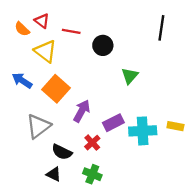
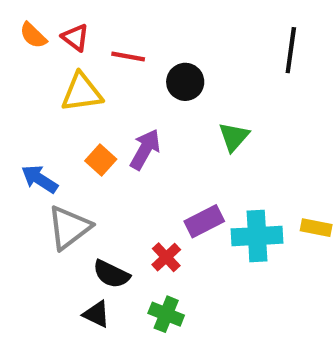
orange semicircle: (22, 29) -> (33, 35), moved
yellow triangle: (45, 51) -> (82, 92), turned -45
blue arrow: (22, 81) -> (39, 179), moved
orange square: (56, 89) -> (101, 160), size x0.6
purple arrow: (82, 111) -> (145, 149), moved

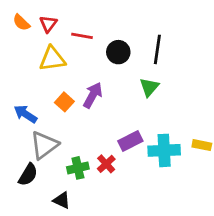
red triangle: (75, 37) -> (48, 24), turned 30
black line: (291, 50) -> (157, 49), moved
black semicircle: (111, 274) -> (28, 175), moved, turned -85
green cross: (166, 314) -> (78, 168), moved, turned -35

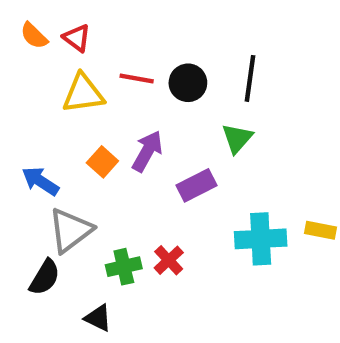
red triangle: (48, 24) -> (77, 38), turned -30
red line: (82, 36) -> (137, 78), moved
purple rectangle: (130, 141) -> (196, 185), moved

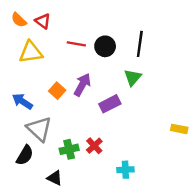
yellow triangle: (83, 93) -> (31, 52), moved
gray triangle: (70, 230) -> (39, 129), turned -40
cyan cross: (261, 239) -> (125, 170), moved, size x0.6

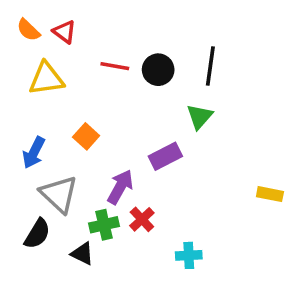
purple arrow: (82, 85) -> (120, 187), moved
blue arrow: (22, 101) -> (34, 153), turned -96
black triangle: (55, 178) -> (82, 254), moved

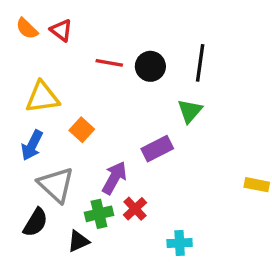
yellow triangle: (46, 79) -> (42, 97), moved
black triangle: (82, 254) -> (78, 241), turned -50

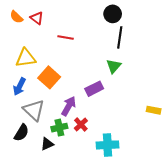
black circle: (150, 66) -> (113, 14), moved
orange square: (82, 130) -> (49, 77), size x1.5
cyan cross: (180, 243) -> (107, 145), size x1.5

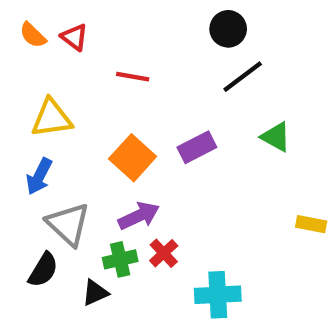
black line: (120, 37) -> (243, 77), turned 45
green triangle: (114, 66) -> (276, 137), moved, turned -42
orange square: (49, 77) -> (133, 158), moved
purple rectangle: (94, 89) -> (197, 147), moved
purple arrow: (69, 106) -> (139, 216), turned 36

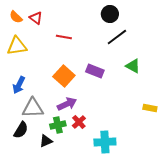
yellow triangle: (52, 118) -> (17, 46), moved
purple rectangle: (197, 147) -> (95, 71), turned 48
gray triangle: (68, 224) -> (33, 108), turned -45

